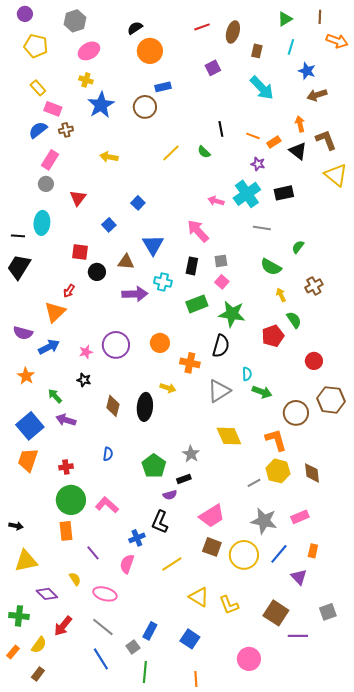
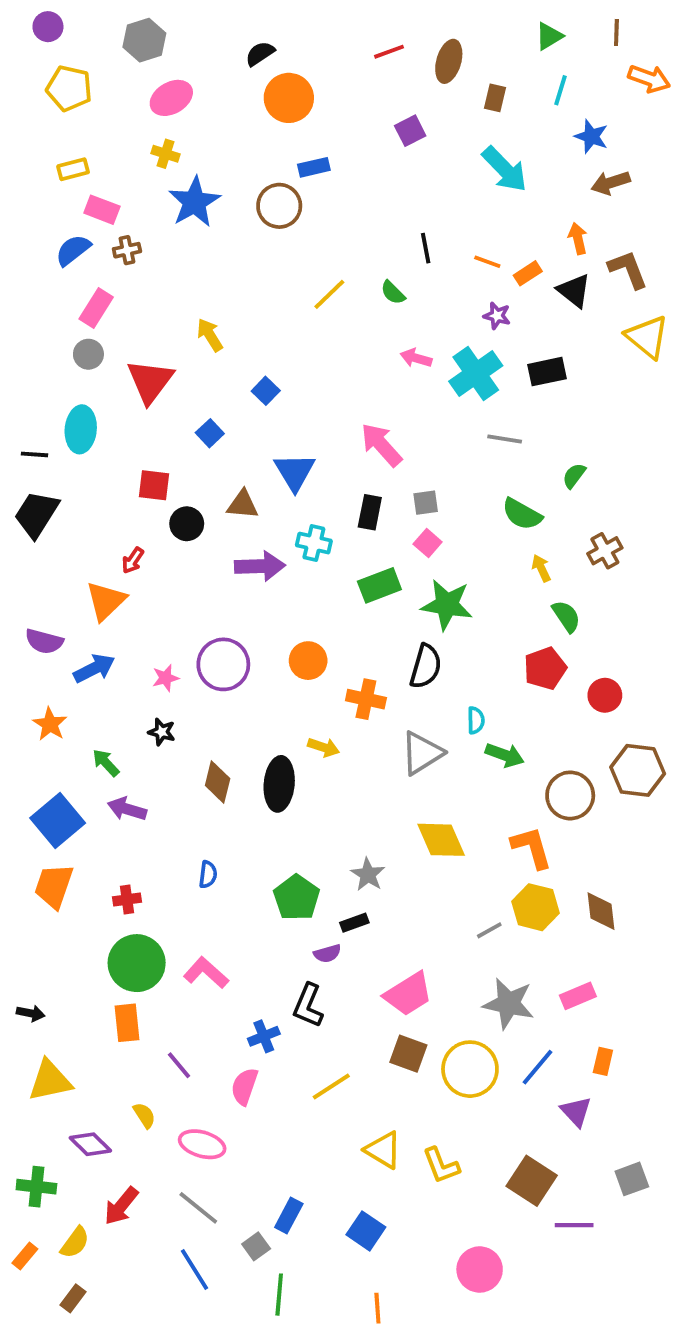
yellow rectangle: (38, 88) -> (73, 169), turned -63
yellow arrow: (109, 157) -> (210, 335), moved, turned 48
red triangle: (78, 198) -> (150, 381), size x1.5
pink arrow: (216, 201) -> (416, 358), moved
red pentagon: (273, 336) -> (545, 668), moved

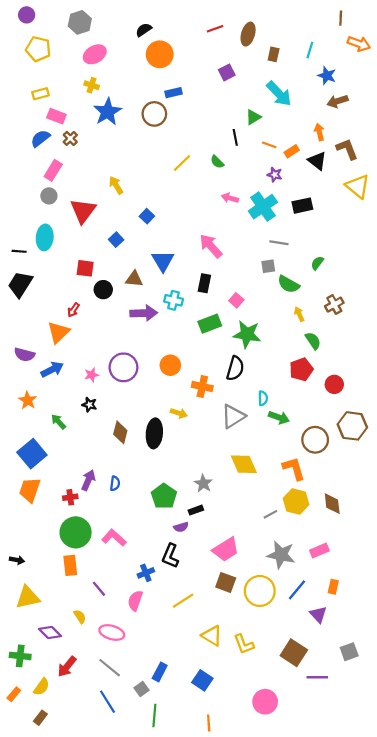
green triangle: (549, 36) -> (253, 117), moved
brown cross: (127, 250) -> (70, 138), turned -32
gray square: (426, 503) -> (268, 266), moved
purple arrow: (127, 809) -> (88, 480), moved, turned 96

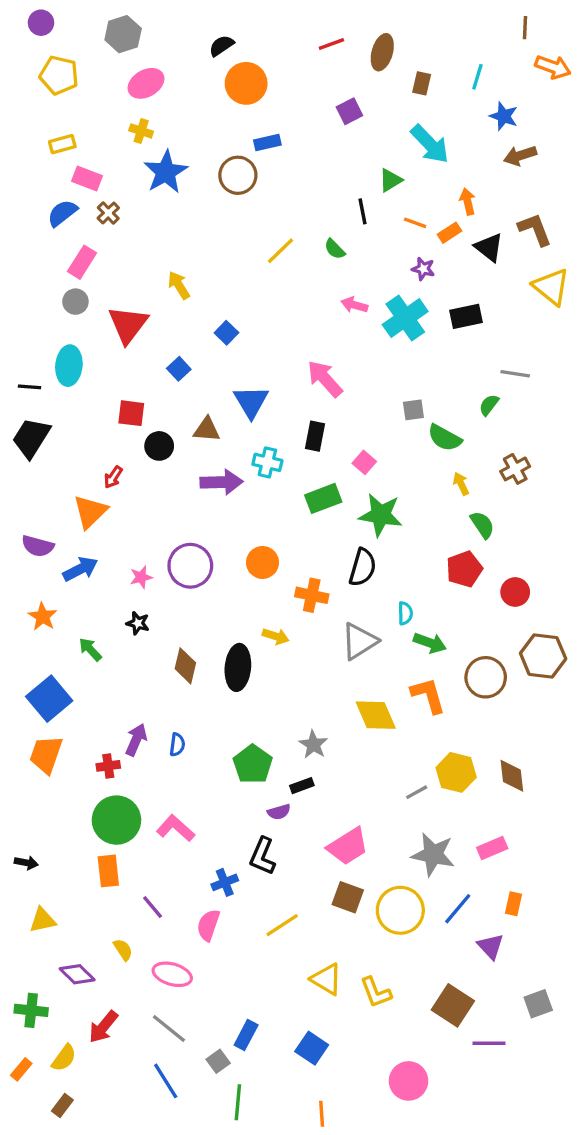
orange arrow: (319, 132) -> (468, 202), moved
gray line: (279, 243) -> (515, 374), moved
orange L-shape: (294, 469) -> (428, 695), moved
yellow triangle: (28, 597) -> (43, 920), size x0.7

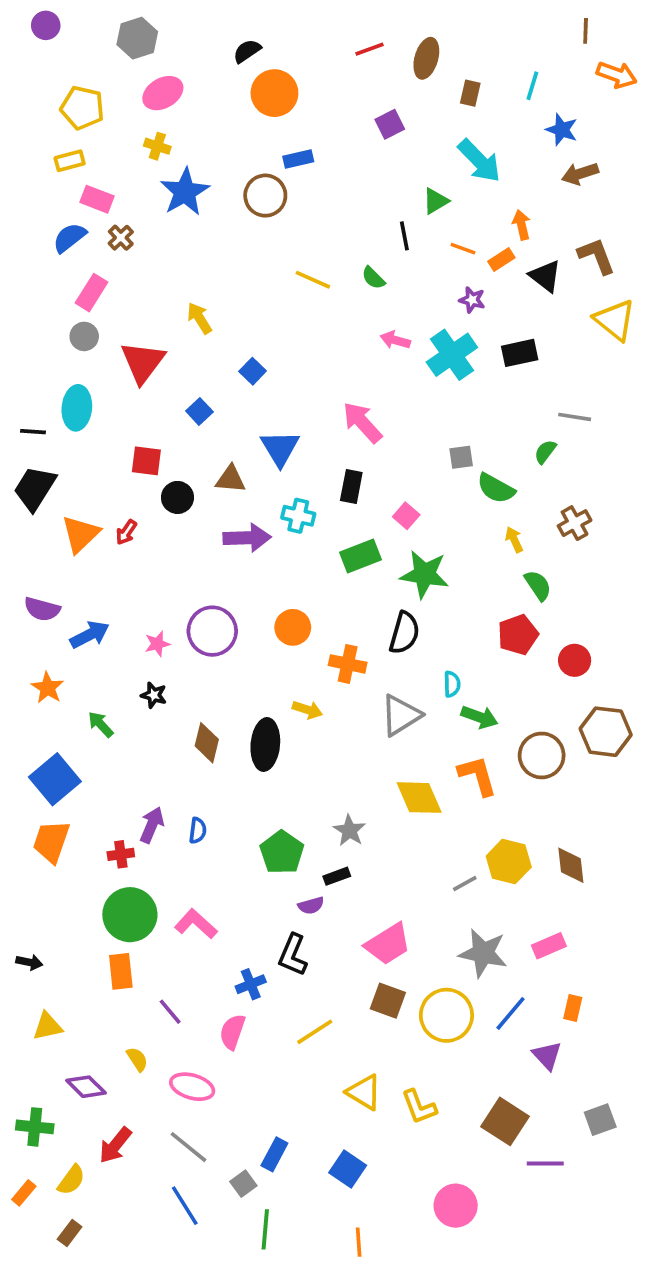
yellow pentagon: (59, 75) -> (82, 108), moved
yellow line: (281, 251) -> (313, 280), turned 68
orange triangle: (90, 512) -> (81, 534), moved

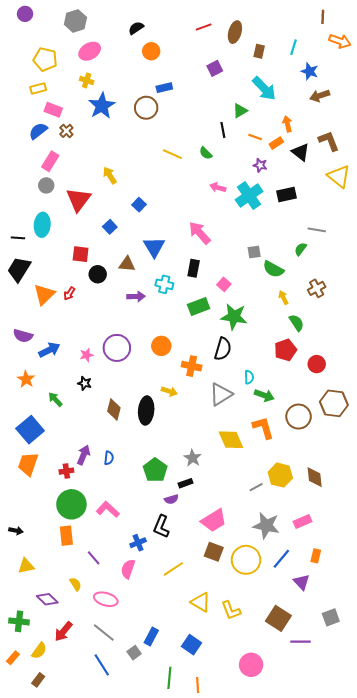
orange circle: (274, 93) -> (151, 51), size x0.7
purple arrow: (247, 538) -> (136, 296), size x0.7
green line: (265, 1229) -> (169, 678), moved

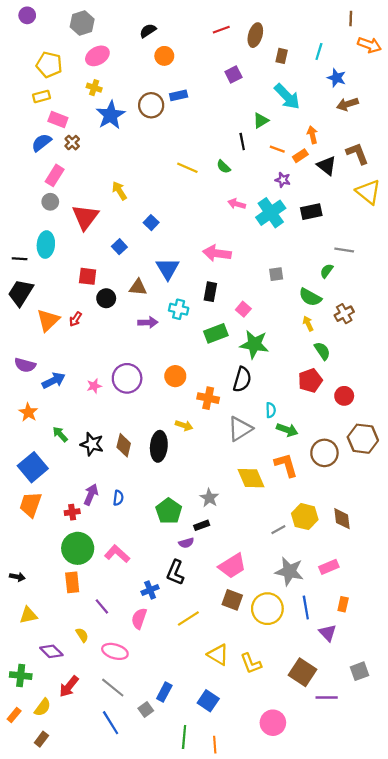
brown circle: (146, 108) -> (151, 105), moved
pink arrow: (200, 233) -> (217, 253), turned -40
green semicircle: (273, 269) -> (310, 297), moved
black star: (85, 383) -> (92, 444), moved, size x1.5
blue line: (281, 559) -> (306, 608), turned -50

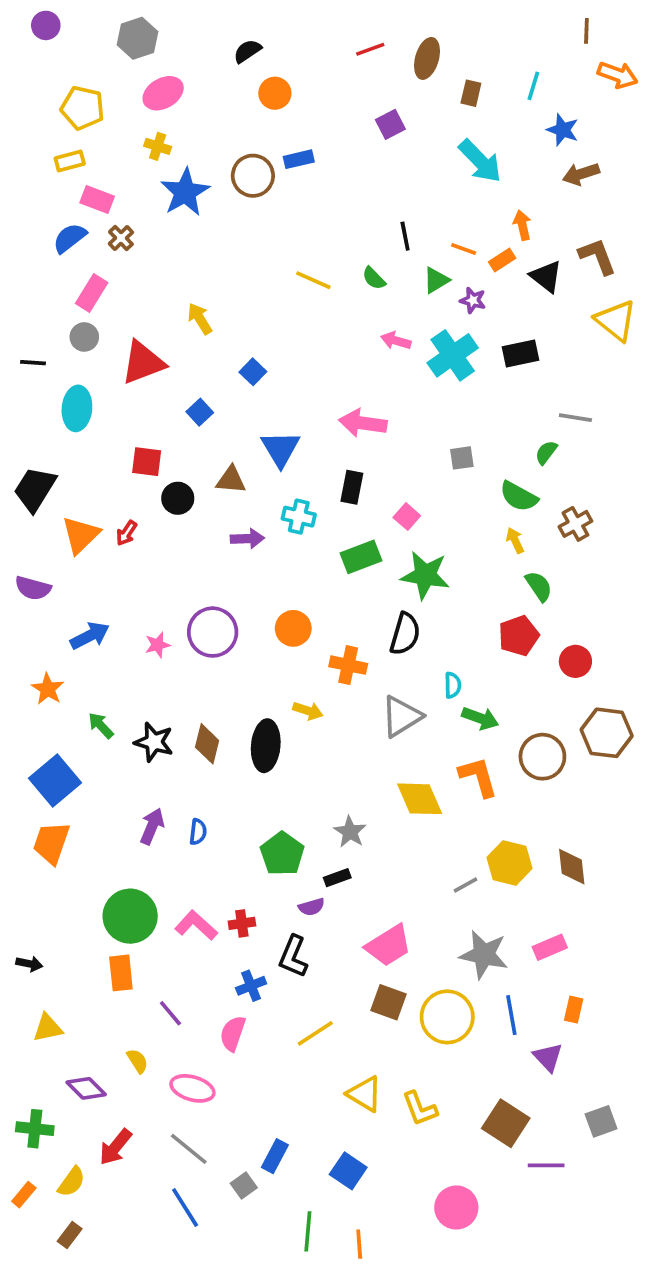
green triangle: (261, 121) -> (436, 280), moved
red triangle: (85, 217) -> (143, 363), turned 32
black line: (20, 259) -> (33, 363), moved
purple semicircle: (25, 365) -> (33, 588), moved
red cross: (72, 512) -> (242, 923), moved

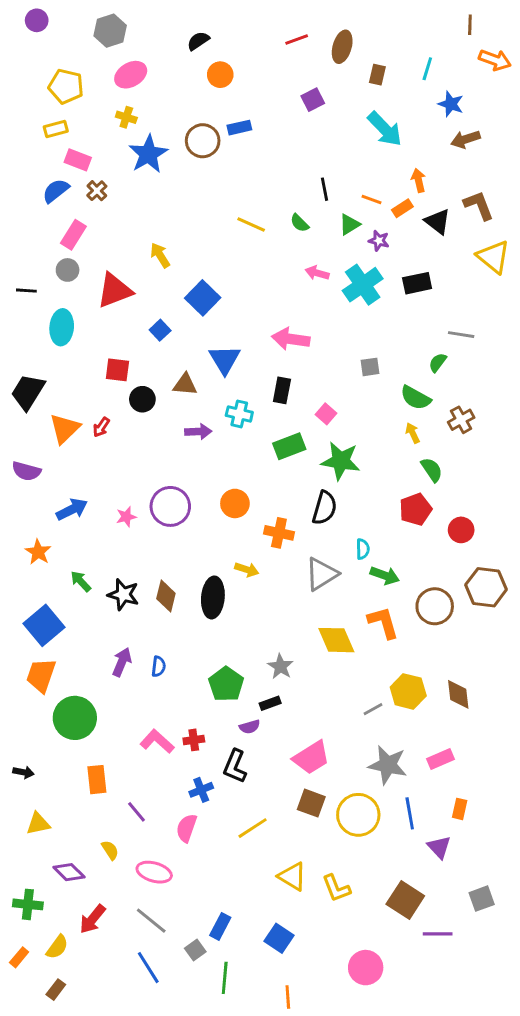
blue square: (253, 372) -> (203, 298), size x1.6
green circle: (130, 916) -> (75, 718), moved
green line: (308, 1231) -> (225, 978), moved

